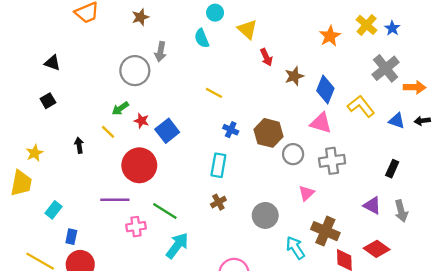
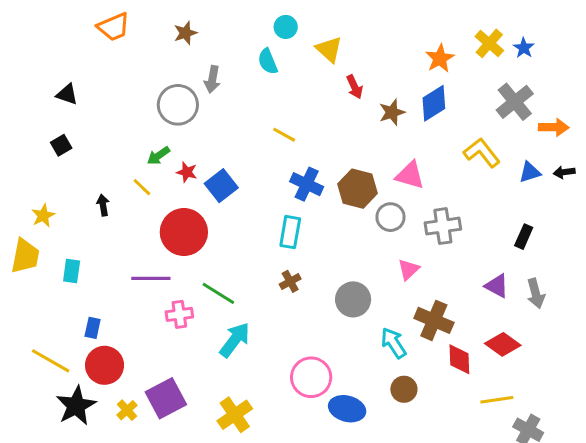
blue diamond: (325, 90) -> (434, 103), moved, turned 36
blue triangle: (397, 121) -> (530, 172), turned -36
pink triangle: (321, 123) -> (410, 175), moved
blue cross: (231, 130) -> (307, 184), size x1.5
cyan rectangle: (53, 210) -> (72, 271), moved, turned -30

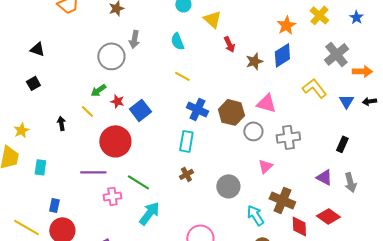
blue star: (524, 48) -> (356, 17), moved
cyan semicircle: (268, 61) -> (177, 41), moved
blue triangle: (530, 172) -> (346, 101), turned -42

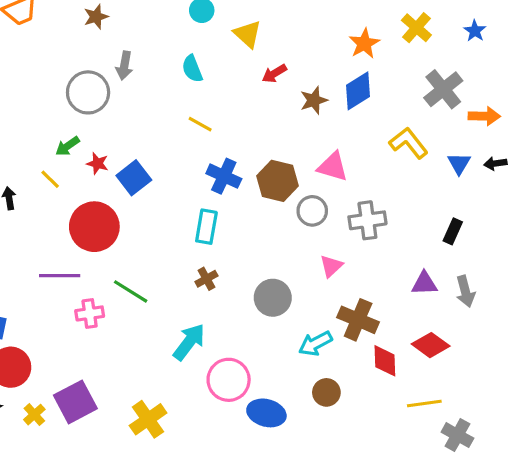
red arrow: (229, 44) -> (274, 73), turned 84
purple triangle: (324, 177) -> (424, 283), turned -30
cyan arrow: (149, 213) -> (189, 342), moved
cyan arrow: (255, 215) -> (315, 343), turned -85

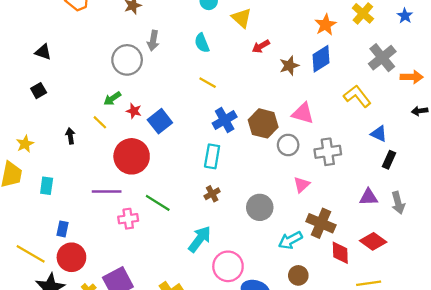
blue triangle: (459, 163) -> (379, 134), moved, turned -36
blue cross: (224, 176) -> (225, 120), turned 35

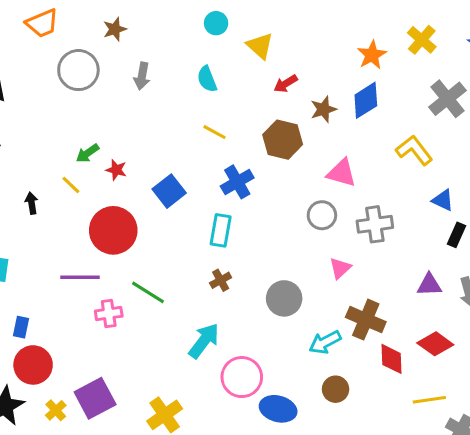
gray circle: (127, 60) -> (78, 70), moved
blue square: (160, 121) -> (169, 191), moved
brown hexagon: (263, 123) -> (283, 140), moved

